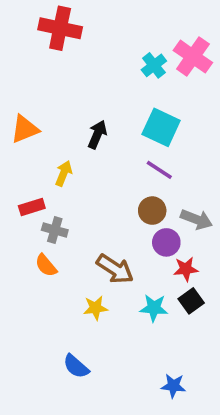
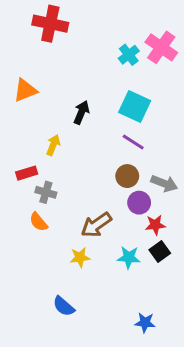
orange triangle: (25, 129) -> (25, 90), moved
brown arrow: (115, 269) -> (96, 225), turned 112

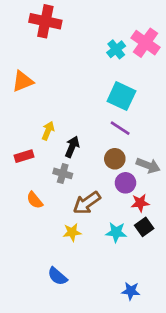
black arrow: (81, 112) -> (72, 147), moved
gray cross: (46, 192) -> (63, 173), moved

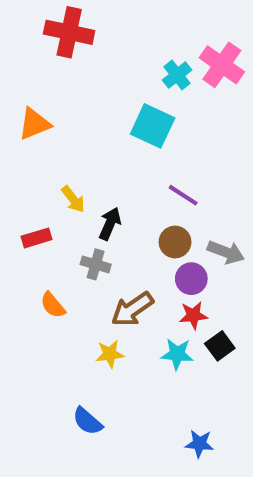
cyan square: (121, 96) -> (153, 126), moved
yellow arrow: (48, 131) -> (73, 199), turned 120
red star: (140, 203) -> (193, 315), moved

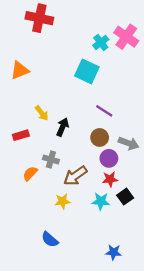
gray cross: (96, 264) -> (51, 160), moved
orange semicircle: (53, 305) -> (30, 173), turned 84

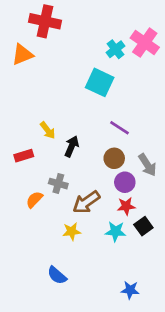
orange triangle: (20, 70) -> (22, 55), moved
gray arrow: (129, 143) -> (147, 165), turned 36

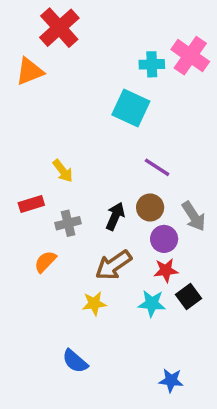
red cross: (45, 21) -> (59, 28), turned 36
cyan cross: (116, 49) -> (152, 64), turned 36
black arrow: (72, 146) -> (115, 216), moved
gray cross: (58, 184) -> (68, 223), moved, turned -30

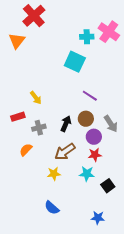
orange triangle: (30, 71) -> (17, 41), turned -30
black square: (188, 297) -> (108, 186), moved
blue semicircle: (75, 361) -> (52, 208), moved

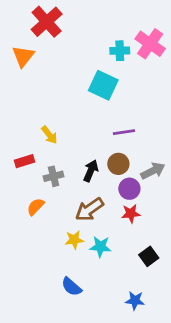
purple line: (90, 96) -> (124, 132), turned -42
gray arrow: (111, 124) -> (153, 171), turned -84
cyan star: (87, 174) -> (100, 247), moved

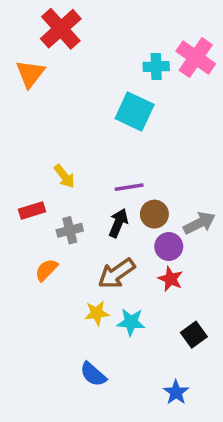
purple line: (124, 132) -> (129, 187), moved
red star: (131, 214) -> (171, 279), turned 30
blue star: (135, 301) -> (176, 392), turned 30

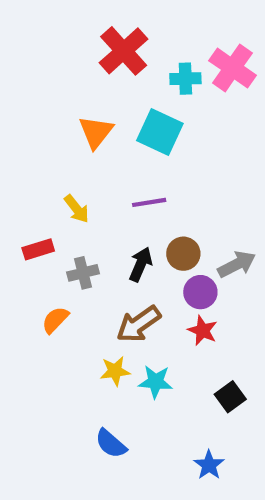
red cross: (61, 29) -> (124, 51), moved
orange triangle: (30, 74) -> (96, 132), moved
purple line: (129, 187) -> (149, 202), moved

